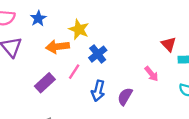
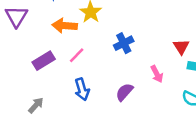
blue cross: (98, 54) -> (124, 43), moved
blue arrow: (98, 91) -> (82, 89), moved, turned -42

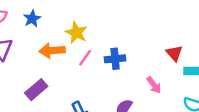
blue cross: (124, 43) -> (115, 59), turned 30
pink line: (77, 55) -> (85, 58), moved

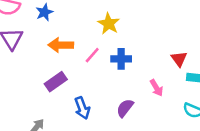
yellow star: (76, 33) -> (109, 24), moved
purple rectangle: (36, 90) -> (56, 82), moved

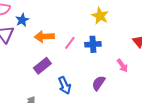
blue star: (44, 12) -> (22, 20), moved
yellow star: (109, 24) -> (100, 16), moved

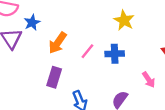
orange arrow: (44, 37) -> (58, 43), turned -54
purple rectangle: (42, 66) -> (54, 77), turned -36

